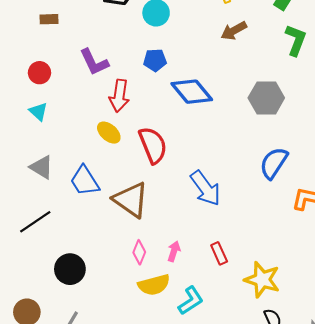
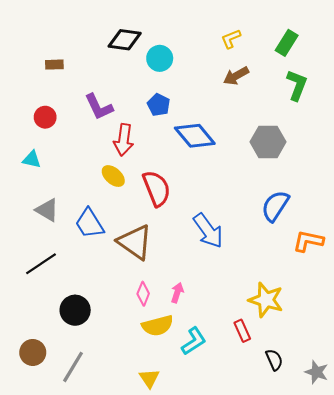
blue pentagon: (155, 60) -> (159, 105), turned 30
cyan triangle: (38, 112) -> (32, 159), moved, turned -30
red rectangle: (219, 253) -> (242, 331), moved
yellow star: (262, 280) -> (266, 300), moved

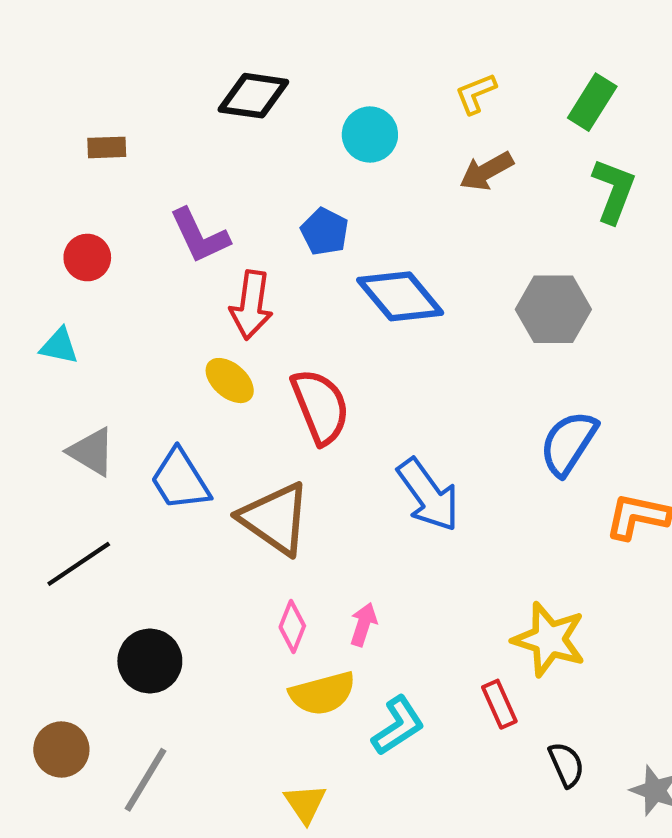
cyan circle: (160, 58) -> (370, 135), moved

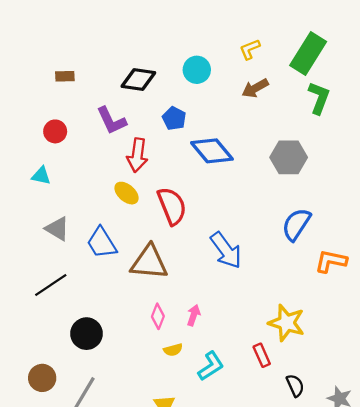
black diamond: (253, 96) -> (138, 80), moved
green rectangle: (592, 102) -> (308, 54), size x1.5
brown triangle: (275, 519) -> (149, 262), turned -30
yellow semicircle: (322, 693) -> (173, 350), size x0.6

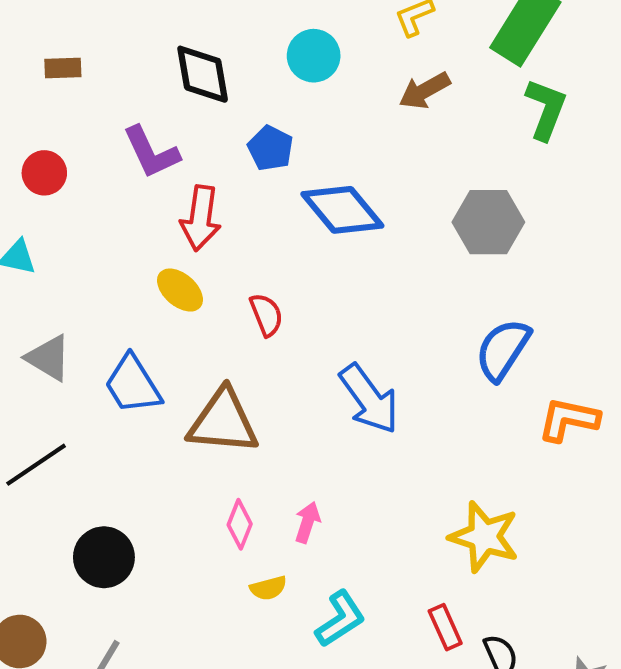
black diamond: (138, 80) -> (203, 74), turned 72
red semicircle: (172, 206) -> (266, 315), size x0.6
red rectangle: (262, 355) -> (445, 627), moved

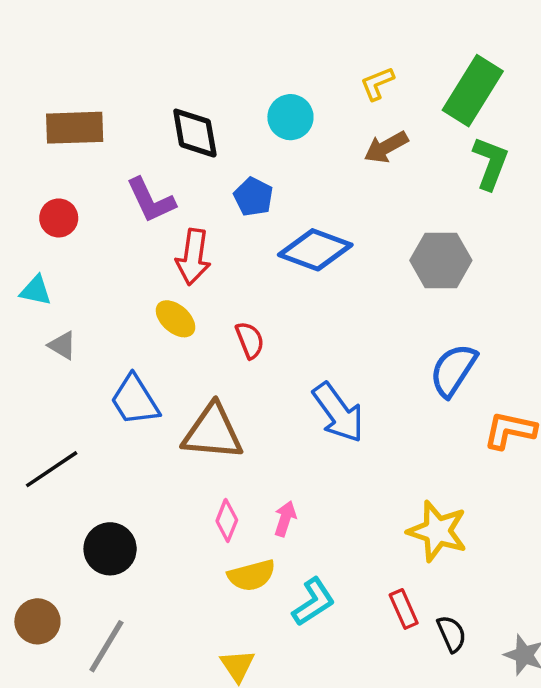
brown rectangle: (63, 68) -> (75, 128), size x1.8
blue diamond: (342, 210) -> (315, 250), turned -30
gray triangle: (48, 358) -> (62, 345), moved, size x0.7
yellow semicircle: (268, 588) -> (252, 575), size x1.5

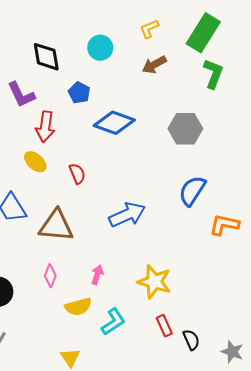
blue arrow: (338, 413) -> (127, 215), turned -78
pink diamond: (227, 521) -> (50, 276), moved
yellow star: (437, 531) -> (154, 282), moved

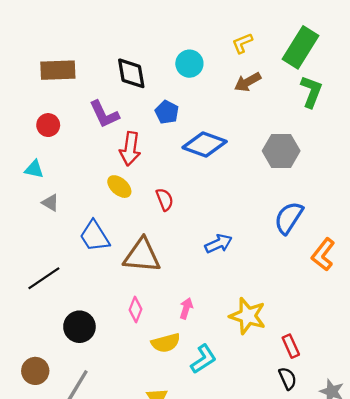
blue arrow: (127, 215) -> (219, 244), size x0.7
orange L-shape: (224, 225) -> (323, 254), turned -64
red rectangle: (164, 326) -> (291, 346), moved

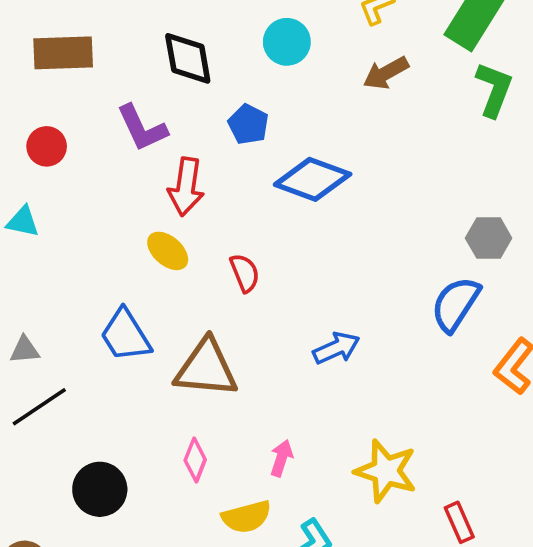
gray hexagon: (281, 151) -> (489, 238), moved, size x0.7
gray triangle: (50, 203) -> (25, 350), moved, turned -36

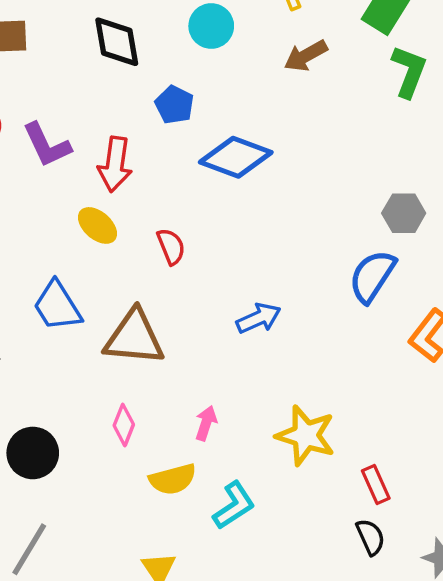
purple L-shape: (142, 128) -> (47, 145), moved

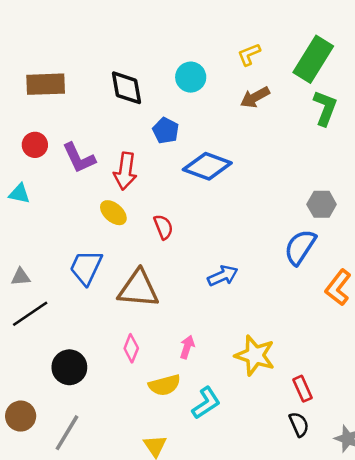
blue trapezoid: (57, 306) -> (86, 267), turned 57

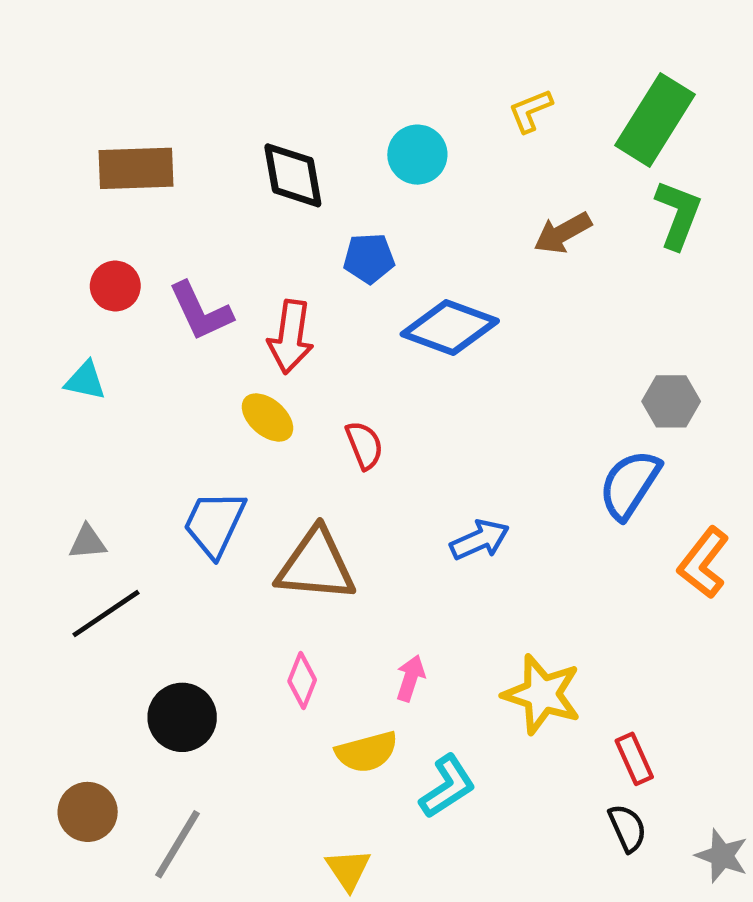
brown arrow: (255, 97) -> (563, 233), moved
blue pentagon: (166, 131) -> (369, 258), turned -30

